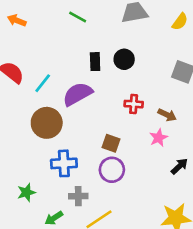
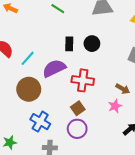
red cross: (134, 104) -> (83, 80), moved, size x1.5
brown square: (111, 143) -> (78, 108), turned 32
blue cross: (64, 163) -> (40, 122), turned 30

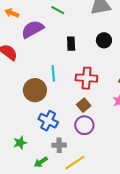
black circle: (92, 44) -> (104, 40), moved
cyan line: (28, 58) -> (53, 73), moved, turned -42
purple semicircle: (54, 68) -> (32, 29), moved

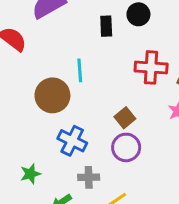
black circle: (104, 40) -> (138, 14), moved
red cross: (86, 78) -> (151, 67), moved

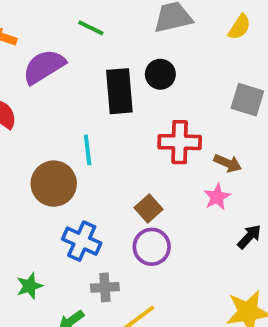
black rectangle: (106, 26) -> (119, 91), size x1.6

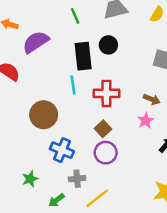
green line: (91, 28) -> (75, 16), moved, turned 42
red cross: (180, 142) -> (106, 93), moved
cyan line: (88, 150) -> (73, 85), moved

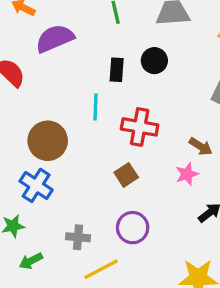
black rectangle: (83, 56) -> (117, 70), size x0.6
blue cross: (62, 150) -> (36, 185), moved
purple circle: (106, 153) -> (133, 228), moved
green arrow: (57, 200) -> (31, 261), moved

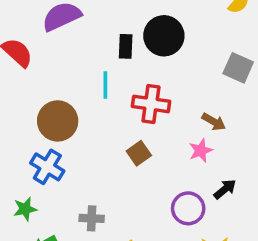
black circle: (154, 61) -> (164, 36), size x1.5
purple circle: (133, 228) -> (188, 208), moved

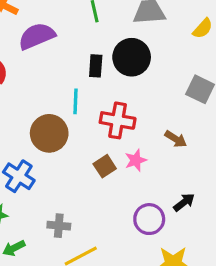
brown circle: (58, 121) -> (49, 133), moved
pink star: (201, 150) -> (136, 160), moved

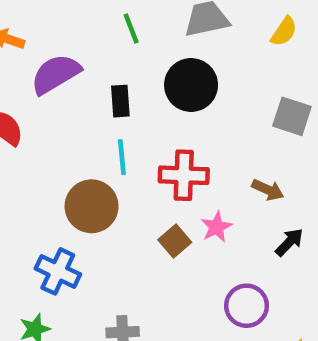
black rectangle: (96, 66) -> (120, 101), moved
black arrow: (184, 202) -> (289, 242), moved

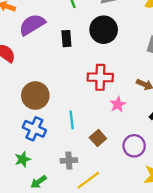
cyan line: (122, 157) -> (72, 120), moved
brown circle: (92, 206) -> (35, 96), moved
brown square: (175, 241) -> (98, 138), moved

